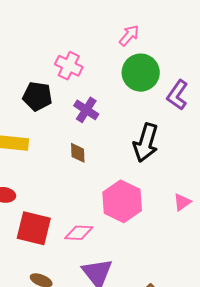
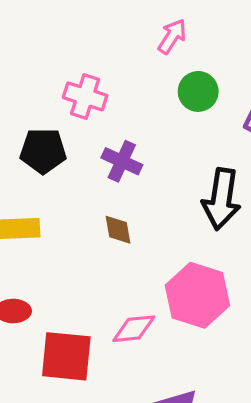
green circle: (141, 73) -> (198, 91), size x0.7
pink diamond: (79, 233) -> (134, 329), moved

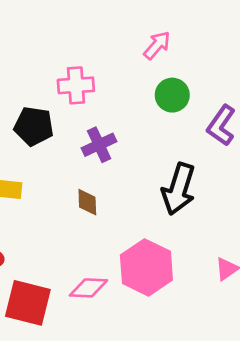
pink cross: (85, 96) -> (76, 85), turned -30
purple cross: (122, 161) -> (99, 145), turned 32

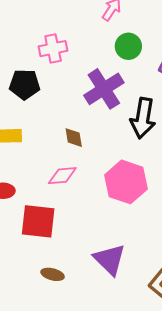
purple cross: (99, 145) -> (104, 89), moved, size x1.5
pink diamond: (88, 288) -> (62, 176), moved

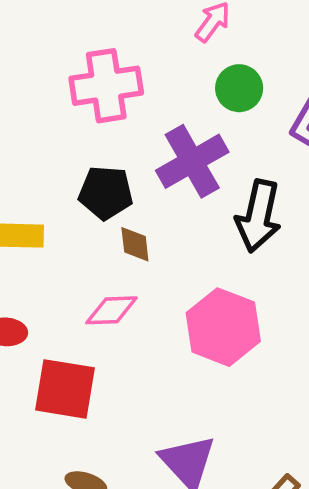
pink cross: (53, 49) -> (106, 86), size x1.4
black pentagon: (25, 84) -> (106, 193), moved

